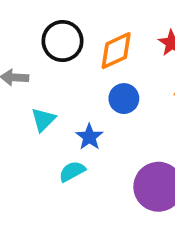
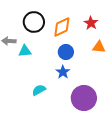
cyan triangle: (43, 120) -> (25, 51), moved, turned 40
blue star: (89, 137) -> (63, 72), moved

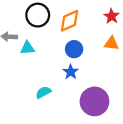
red star: (91, 23) -> (112, 16), moved

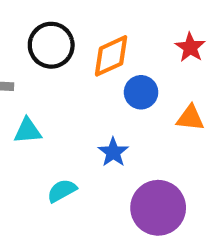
orange triangle: (112, 43) -> (190, 118), moved
cyan triangle: (27, 48) -> (28, 131), moved
blue circle: (74, 49) -> (141, 92), moved

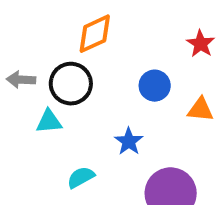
black circle: (51, 45) -> (71, 84), moved
orange diamond: (111, 56) -> (95, 34), moved

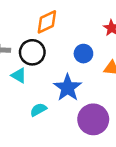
cyan triangle: (49, 121) -> (19, 75), turned 35
blue star: (129, 141) -> (68, 88), size x1.6

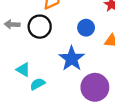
cyan triangle: (19, 75) -> (23, 70), moved
cyan semicircle: (38, 110) -> (37, 84), moved

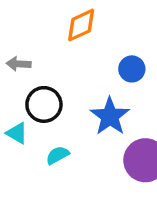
black circle: (40, 27) -> (44, 104), moved
cyan triangle: (23, 70) -> (17, 133), moved

